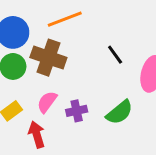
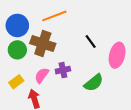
purple cross: (77, 111) -> (63, 70), moved

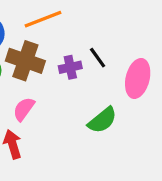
purple cross: (63, 70) -> (70, 67), moved

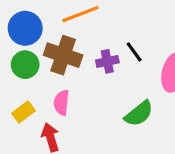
pink semicircle: (24, 109) -> (61, 103), turned -30

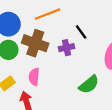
black line: (134, 52) -> (81, 32), moved

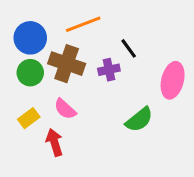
pink semicircle: (34, 77) -> (65, 109), turned -54

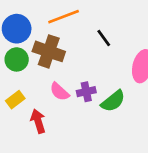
purple cross: (109, 70) -> (86, 92), moved
pink semicircle: (65, 109) -> (59, 92), moved

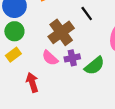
brown cross: (49, 51) -> (61, 32), moved, turned 35
yellow rectangle: (15, 100) -> (13, 55), moved

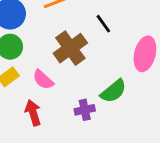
pink semicircle: (50, 58) -> (43, 80), moved
purple cross: (72, 58) -> (85, 110), moved

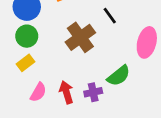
pink semicircle: (43, 80) -> (38, 92), moved, turned -102
red arrow: (33, 113) -> (66, 92), moved

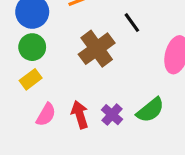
green semicircle: (119, 76) -> (150, 110), moved
purple cross: (93, 92) -> (112, 115), turned -36

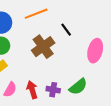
purple cross: (112, 115) -> (53, 90), turned -32

